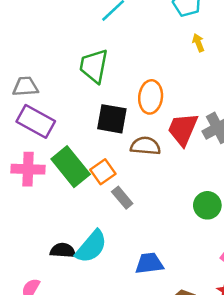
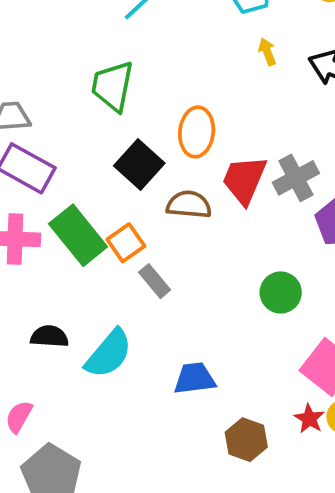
black square: (112, 119) -> (139, 164), turned 32
black semicircle: (63, 250) -> (49, 336), moved

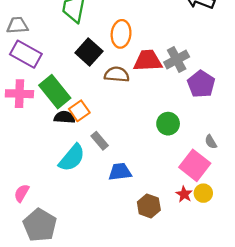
red trapezoid: (244, 180) -> (148, 61), turned 64
orange square: (126, 243) -> (79, 111), moved
gray rectangle: (155, 281) -> (100, 141), moved
black semicircle: (49, 336) -> (64, 117), moved

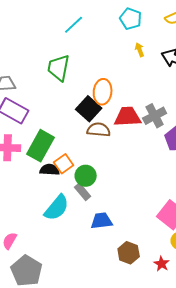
black square: (89, 52) -> (89, 109), moved
green rectangle: (55, 92) -> (41, 146), turned 68
green circle: (168, 124) -> (86, 176), moved
red star: (184, 194) -> (162, 264), moved

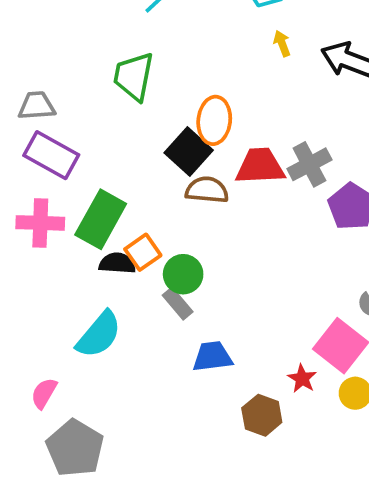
cyan semicircle: (57, 208) -> (99, 335), moved
red star: (162, 264) -> (302, 379), moved

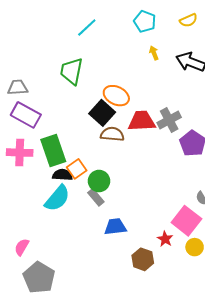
orange ellipse: (214, 120) -> (116, 96), turned -70
green rectangle: (101, 219) -> (53, 150), turned -48
cyan semicircle: (99, 335) -> (57, 198), moved

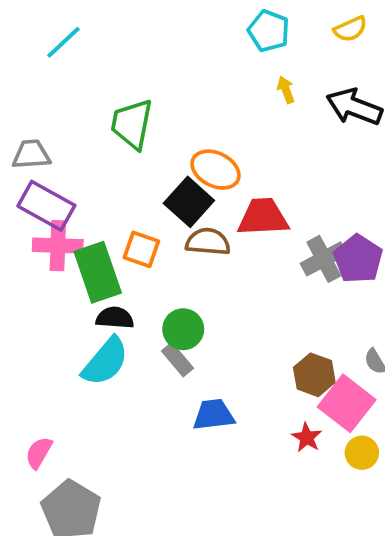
cyan line: (87, 27) -> (63, 42), moved
gray cross: (169, 120) -> (324, 259), moved
pink cross: (20, 153) -> (58, 246), moved
orange square: (77, 169) -> (141, 249), moved, turned -36
brown hexagon: (143, 259) -> (314, 375), moved

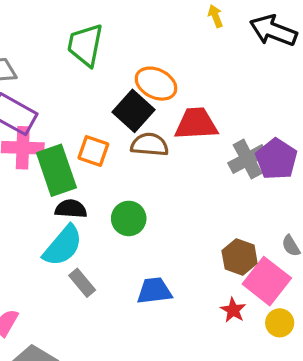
gray rectangle: (178, 360) -> (82, 283), moved

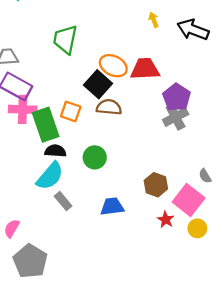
red trapezoid: (196, 124) -> (145, 69), moved
purple pentagon: (276, 159) -> (177, 97), moved
brown hexagon: (240, 257) -> (156, 185), moved

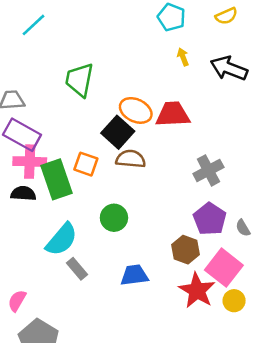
purple pentagon: (177, 97) -> (210, 219), moved
black semicircle: (55, 151) -> (23, 193), moved
gray semicircle: (205, 176) -> (243, 228), moved
red star: (166, 220) -> (197, 291), size x1.8

